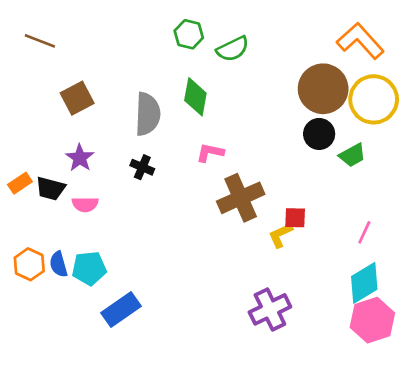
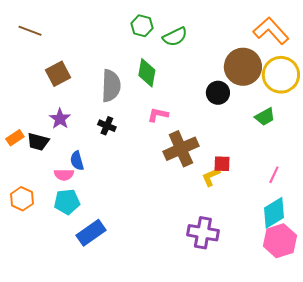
black circle: (319, 134) -> (218, 93), moved
pink semicircle: (85, 204) -> (64, 175), moved
blue semicircle: (58, 264) -> (77, 161), moved
purple cross: (270, 309) -> (203, 233), turned 36

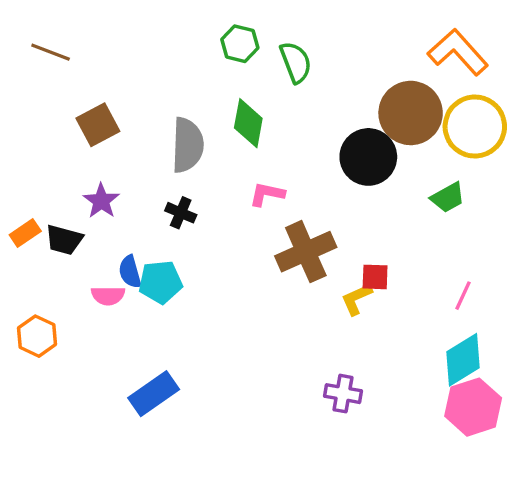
green semicircle: (175, 37) -> (296, 62), turned -85
black circle: (218, 93) -> (368, 157), size x1.4
cyan pentagon: (67, 202) -> (160, 282), moved
purple cross: (203, 233) -> (343, 394), size x0.7

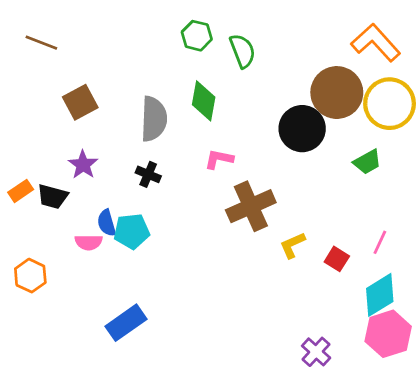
red square: (375, 277) -> (337, 259), moved, turned 30
purple cross: (343, 394) -> (316, 352), moved, turned 32

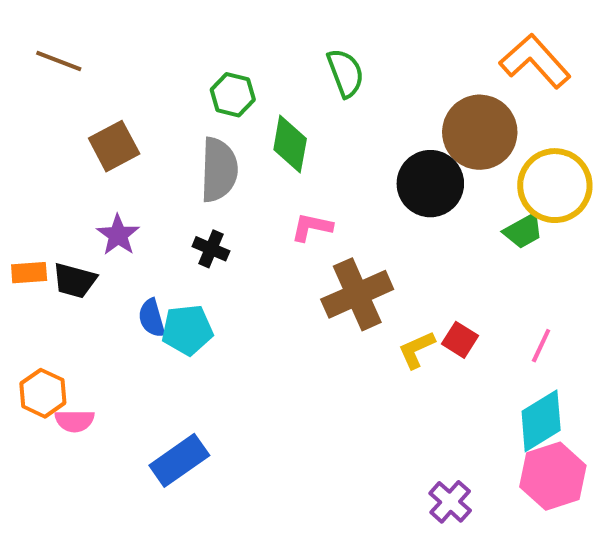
green hexagon: (197, 36) -> (233, 95), moved
yellow circle: (390, 104) -> (555, 186), moved
orange rectangle: (21, 191) -> (29, 273), turned 30
pink semicircle: (89, 242) -> (75, 421), moved
red square: (337, 259) -> (460, 340), moved

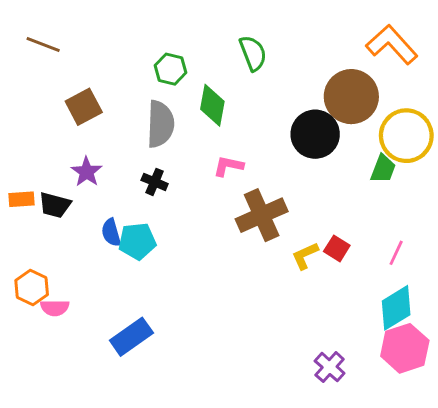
green trapezoid: (523, 231) -> (383, 169), turned -40

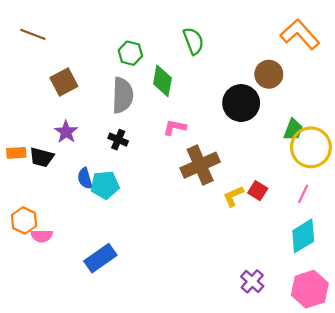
brown circle: (351, 97) -> (269, 74), size x0.7
yellow circle: (406, 136) -> (311, 147), moved
pink hexagon: (405, 348) -> (310, 289), moved

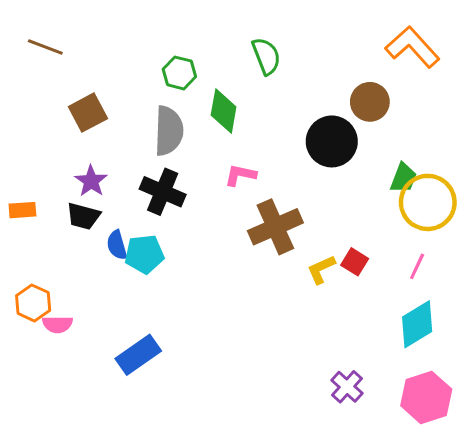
black cross: (118, 140) -> (163, 192), size x1.6
black trapezoid: (42, 157) -> (83, 216), moved

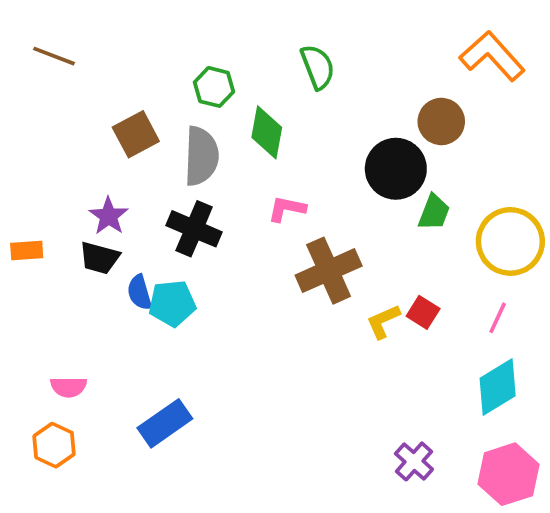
brown square: (88, 113) -> (136, 134), moved
green trapezoid: (403, 178) -> (434, 212), moved
orange hexagon: (33, 303) -> (54, 445), moved

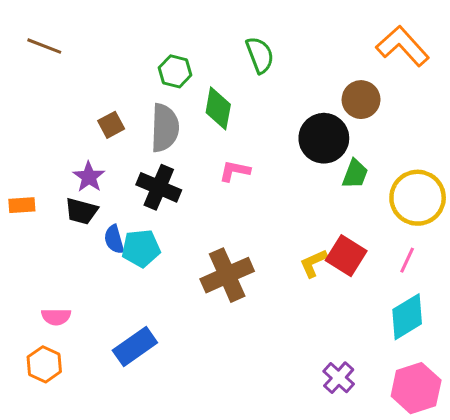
brown square: (136, 134) -> (111, 125), moved, size x0.7
brown cross: (329, 271) -> (227, 275), moved
red square: (423, 312) -> (346, 256), size x1.5

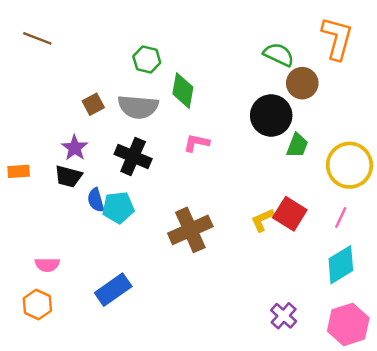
orange L-shape: (403, 46) -> (337, 38), turned 57
green semicircle: (260, 55) -> (279, 55), moved, turned -44
gray semicircle: (165, 128) -> (138, 107), turned 93

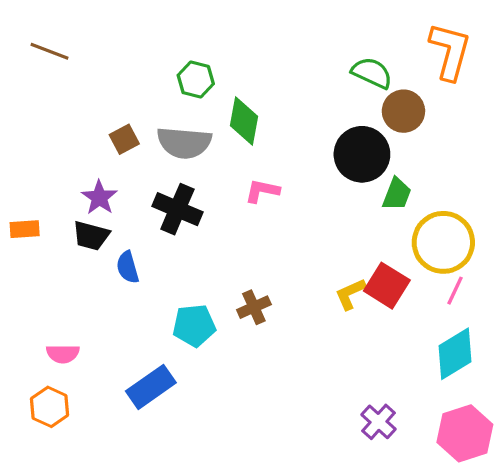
yellow circle: (350, 165) -> (443, 242), moved
cyan pentagon: (118, 208) -> (194, 325), moved
brown cross: (190, 230) -> (254, 307), size x0.6

